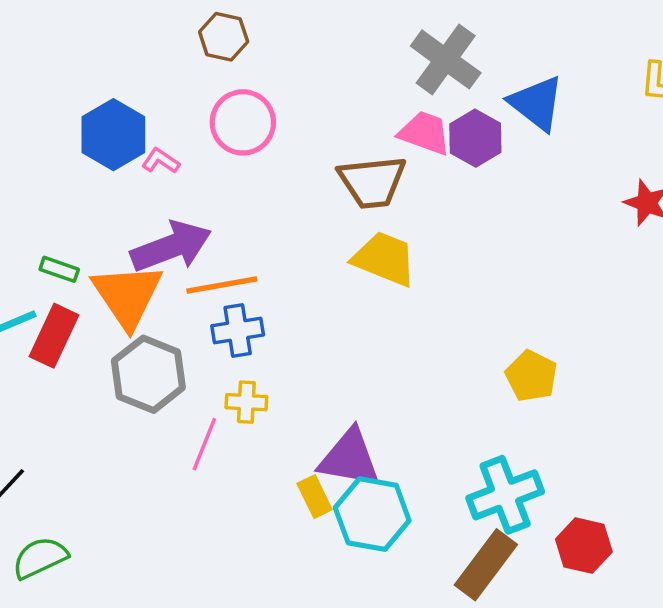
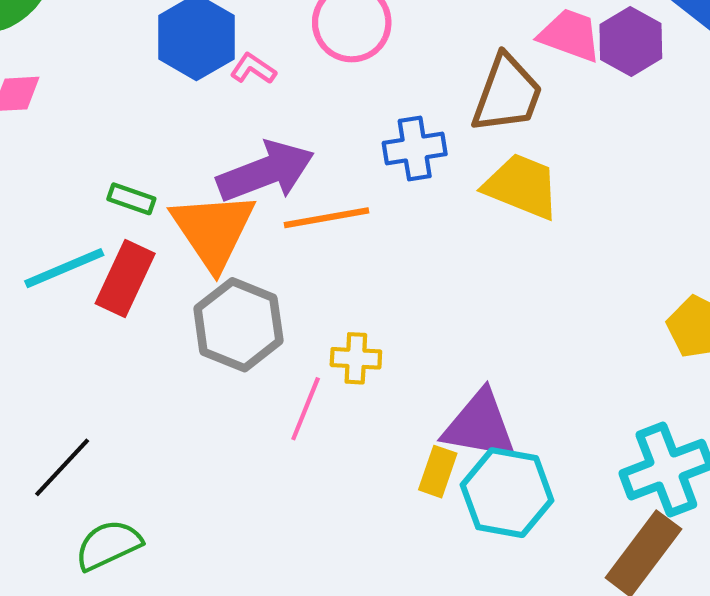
brown trapezoid: (372, 182) -> (507, 94), turned -64
blue cross: (238, 330) -> (415, 148), moved
yellow rectangle: (315, 497) -> (438, 472), turned 45

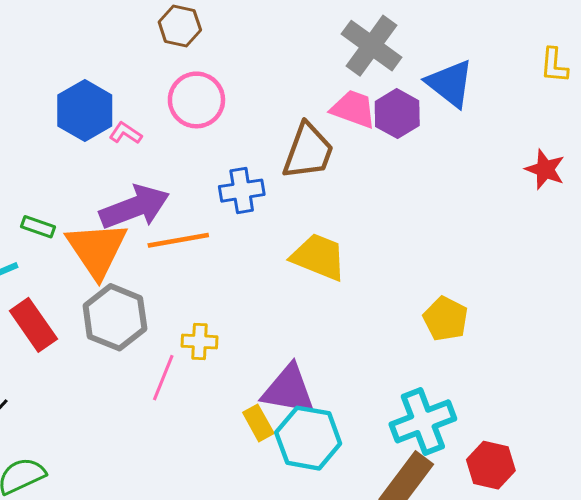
yellow trapezoid: (522, 186) -> (319, 257), moved
red rectangle: (125, 279) -> (33, 325), moved, turned -60
yellow rectangle: (438, 472) -> (258, 423), turned -48

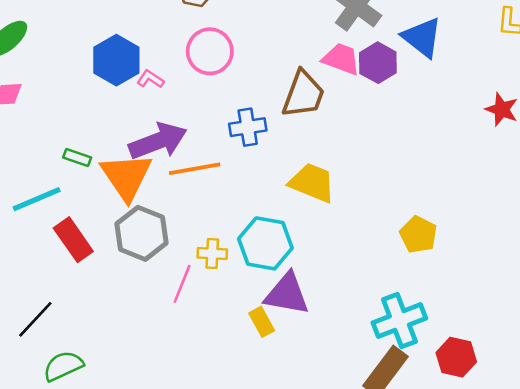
cyan hexagon: (308, 438) -> (265, 243), moved

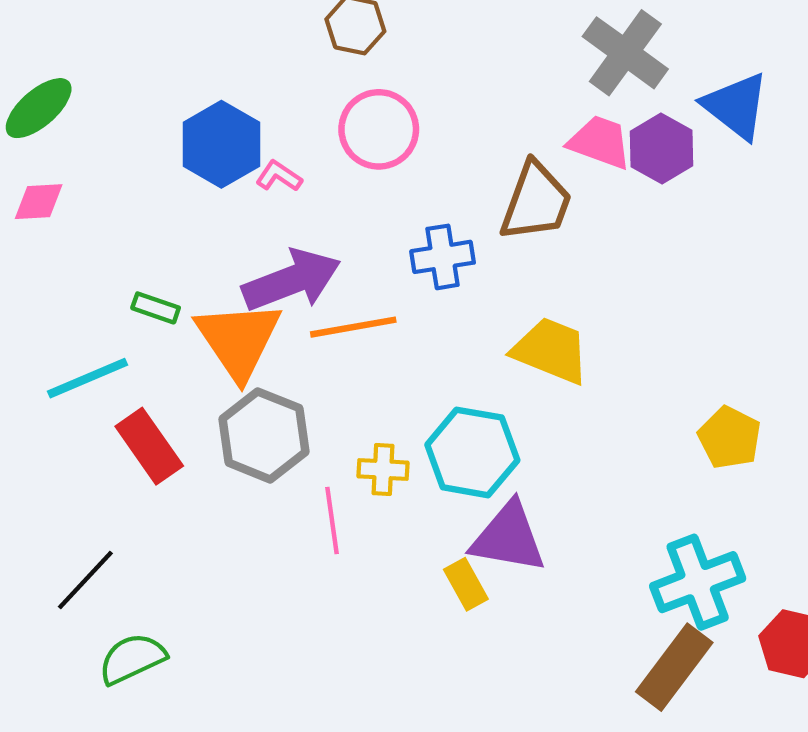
pink line: (182, 284) -> (332, 521), turned -30

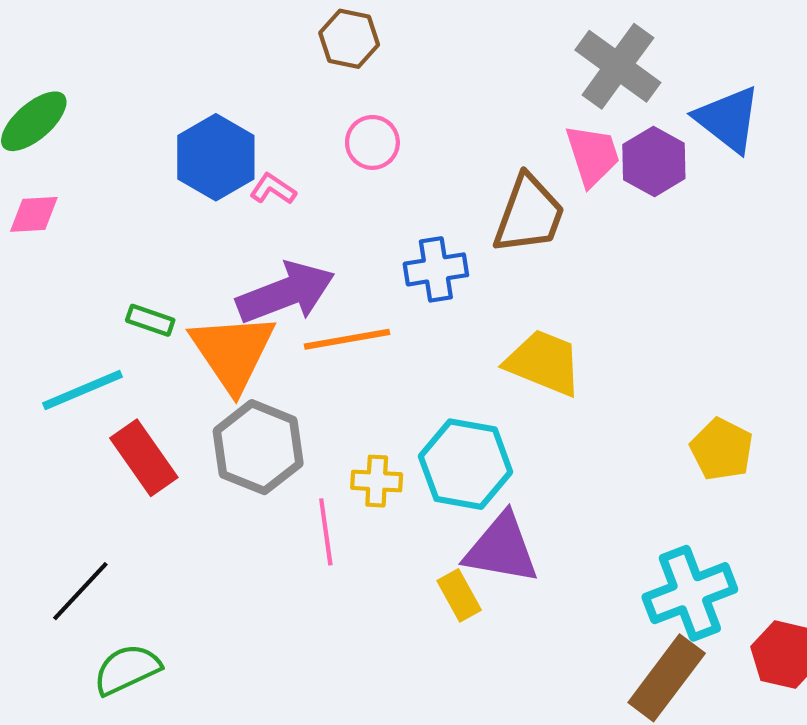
pink circle: (379, 129) -> (372, 142), size x0.7
pink trapezoid: (600, 142) -> (593, 155), turned 52

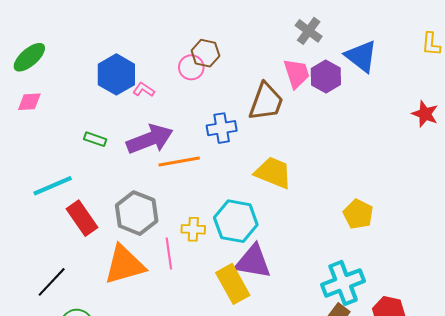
brown hexagon: (349, 39) -> (205, 53), moved
gray cross: (618, 66) -> (309, 31), size x0.7
green rectangle: (150, 320) -> (95, 139), moved
orange triangle: (233, 352) -> (124, 265), moved, turned 48
yellow rectangle: (459, 595) -> (233, 284), size x1.6

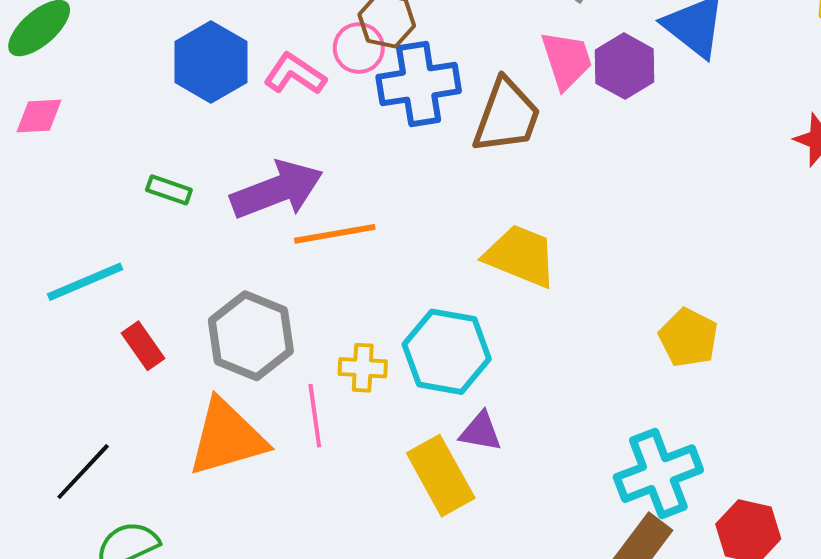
pink L-shape: (144, 90) -> (295, 74), moved, size x1.4
blue cross: (222, 128) -> (419, 84), moved, size x1.4
red rectangle: (82, 218) -> (143, 346), size x0.7
purple triangle: (253, 262) -> (481, 432), size x0.6

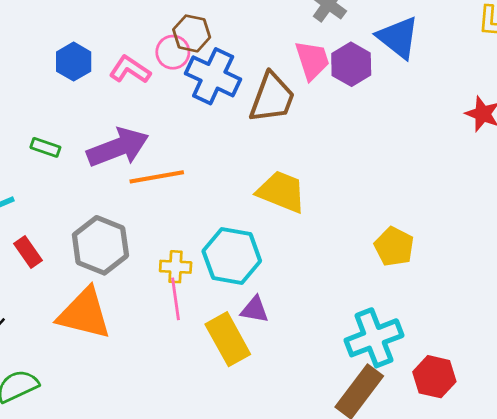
blue hexagon: (211, 62) -> (74, 62), size x0.7
blue cross: (419, 84) -> (213, 76), turned 34
pink line: (315, 416) -> (176, 299), moved
orange triangle: (227, 438) -> (84, 314), turned 30

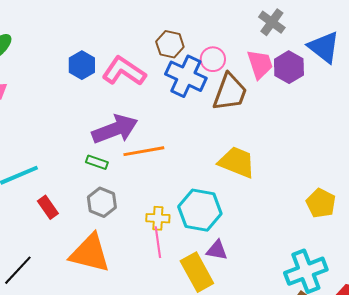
pink circle: (173, 52) -> (213, 59), moved
pink L-shape: (130, 70) -> (124, 71), size x1.4
green rectangle: (45, 147) -> (97, 162), moved
gray hexagon: (100, 245) -> (102, 202), size x0.7

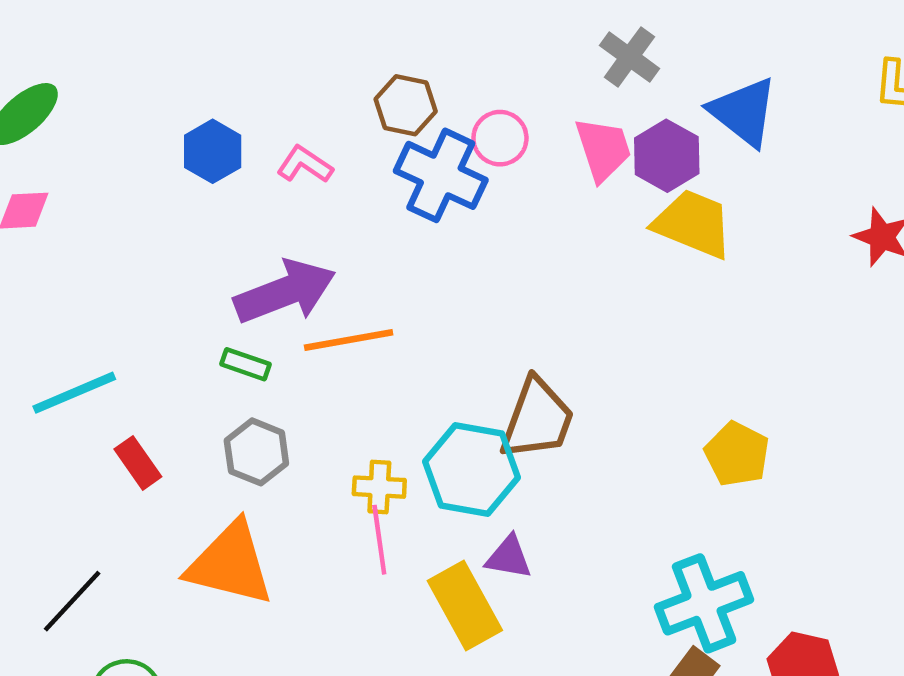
pink L-shape: (124, 71) -> (305, 164), size x0.6
brown trapezoid: (230, 92) -> (537, 419), moved
yellow trapezoid: (237, 162) -> (693, 224), moved

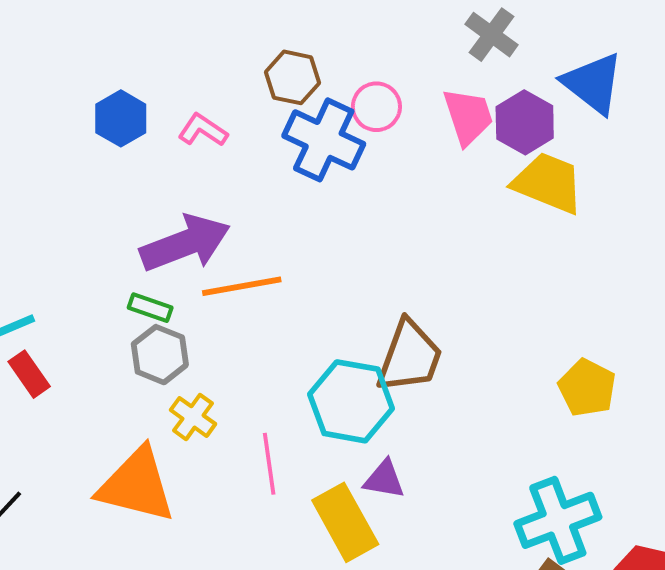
gray hexagon: (256, 452) -> (160, 355), moved
red rectangle: (138, 463) -> (29, 374), moved
yellow cross: (379, 487) -> (193, 417), moved, turned 33

